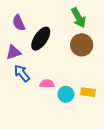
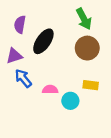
purple semicircle: (19, 23) -> (20, 24), turned 35
yellow rectangle: (88, 92) -> (91, 85), moved

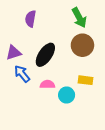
purple semicircle: (20, 24) -> (31, 19), moved
black ellipse: (43, 41) -> (45, 55), moved

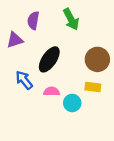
green arrow: (79, 18) -> (71, 19), moved
brown circle: (82, 45) -> (97, 59), moved
purple triangle: (14, 53) -> (15, 40), moved

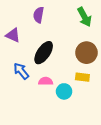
green arrow: (71, 19) -> (84, 17), moved
purple semicircle: (33, 20) -> (39, 15), moved
purple triangle: (15, 40) -> (13, 35), turned 42

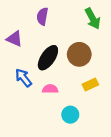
brown circle: (86, 53) -> (79, 54), moved
yellow rectangle: (82, 77) -> (90, 84), turned -32
cyan circle: (64, 91) -> (70, 115), moved

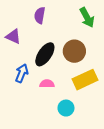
blue arrow: (23, 78) -> (22, 73), turned 60
yellow rectangle: (90, 84) -> (85, 80), size x1.6

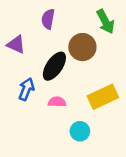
brown circle: (74, 51) -> (82, 47), moved

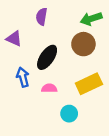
green arrow: (105, 22) -> (91, 19), turned 100
brown circle: (82, 47) -> (83, 44), moved
blue arrow: (26, 89) -> (23, 77), turned -36

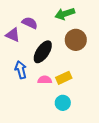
purple semicircle: (42, 17) -> (30, 23), moved, turned 105
green arrow: (91, 19) -> (65, 14), moved
yellow rectangle: (89, 84) -> (64, 78), moved, size x0.7

